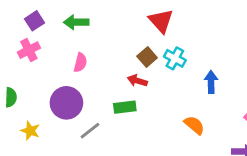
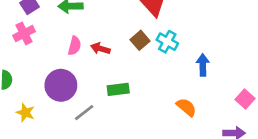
red arrow: (137, 81) -> (100, 48), moved

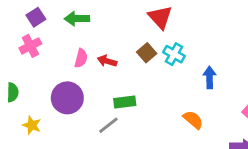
gray line: (84, 113) -> (108, 125), moved

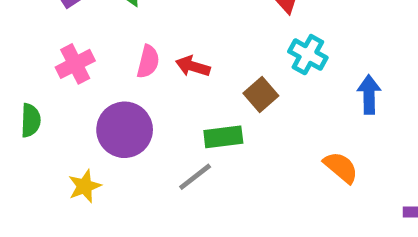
pink cross: (30, 46) -> (75, 64), moved
brown square: (147, 53) -> (261, 95), moved
yellow star: (32, 125) -> (85, 186), moved, turned 30

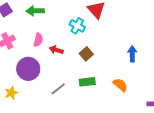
cyan cross: (308, 55) -> (77, 26), moved
red arrow: (193, 66) -> (56, 50), moved
green rectangle: (223, 137) -> (87, 82), moved

